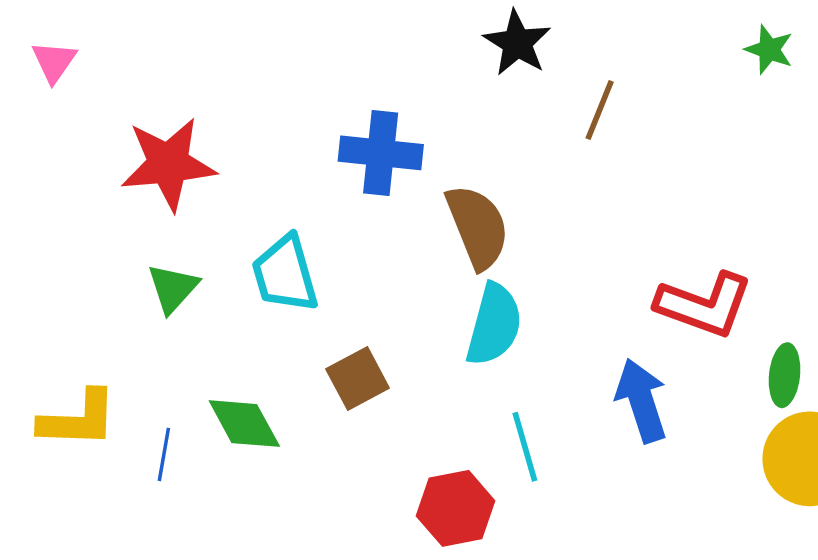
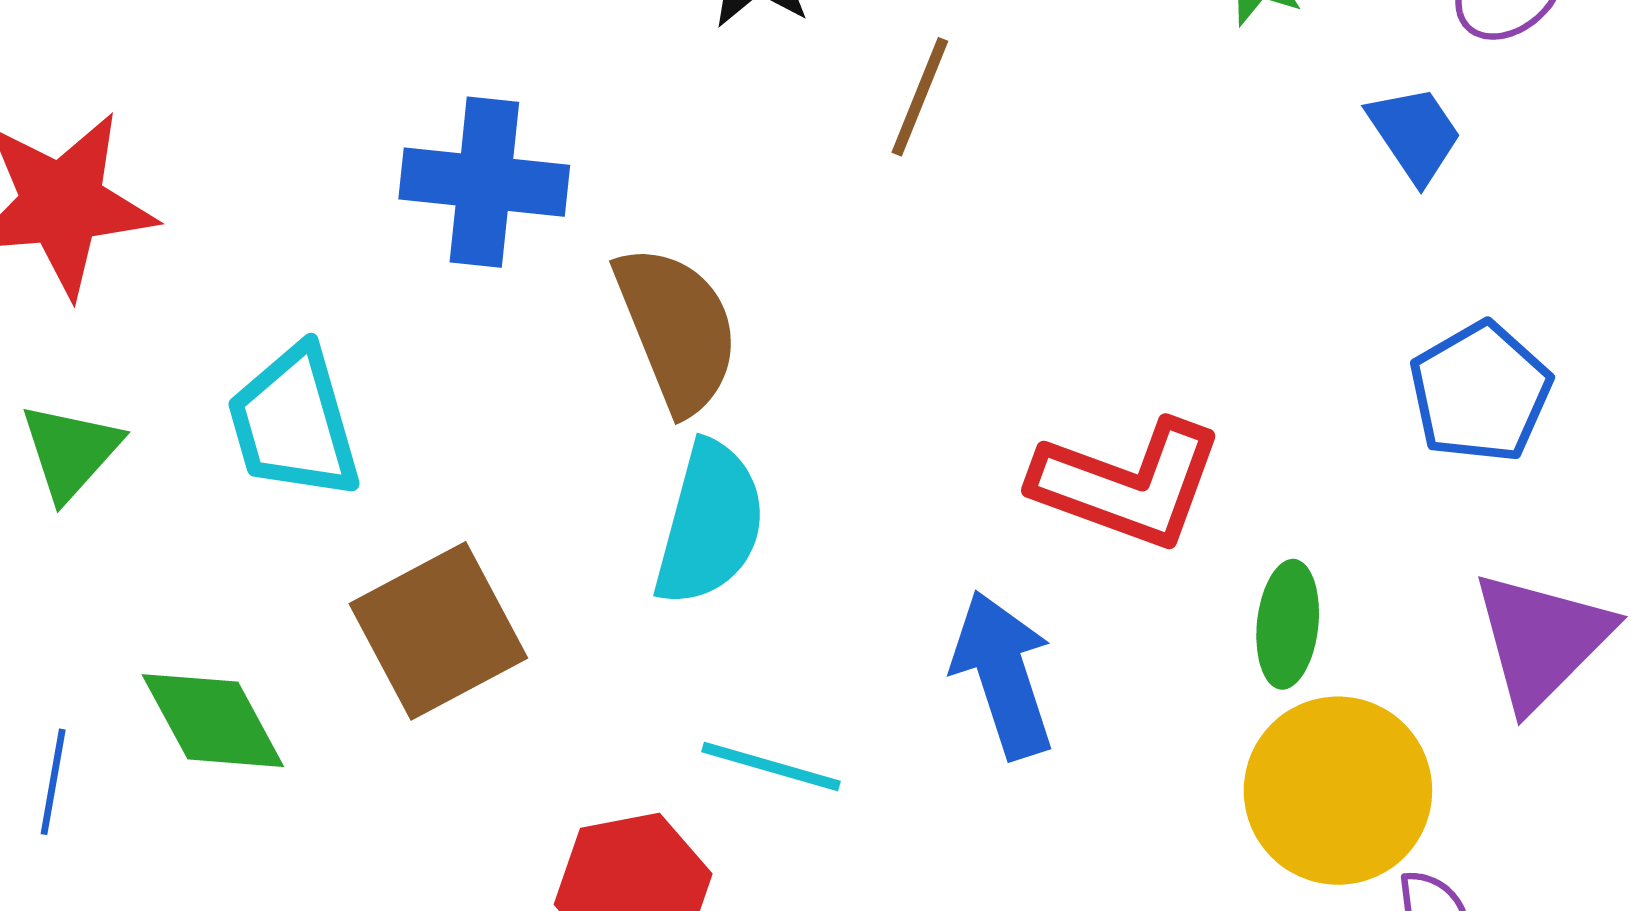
brown square: (358, 378) -> (438, 631), size x1.4
cyan line: (525, 447) -> (771, 767), turned -58

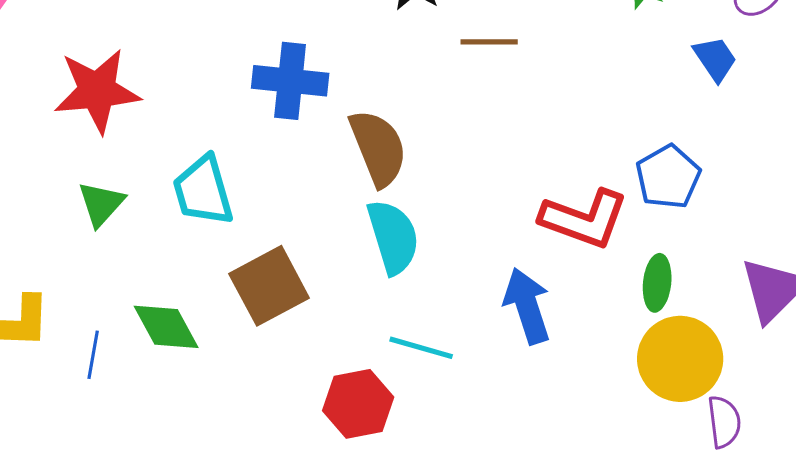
brown line: (920, 97) -> (489, 42), turned 68
blue pentagon: (1480, 392) -> (668, 177), moved
cyan semicircle: (710, 524) -> (393, 237), turned -32

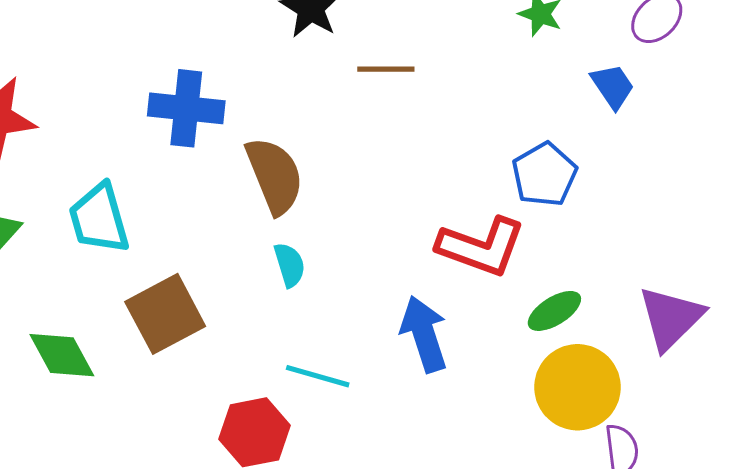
blue pentagon: (668, 177) -> (544, 175), moved
cyan semicircle: (393, 237) -> (290, 265), size x0.6
green ellipse: (657, 283) -> (554, 311), turned 52

